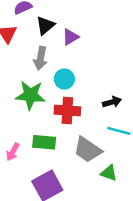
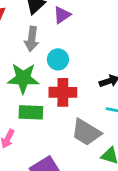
green rectangle: (44, 142) -> (31, 112), moved

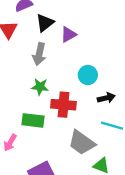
cyan circle: (58, 59) -> (88, 75), moved
green star: (23, 78) -> (40, 87), moved, size x0.6

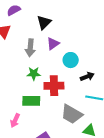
black triangle: (45, 23) -> (44, 22), moved
purple triangle: (68, 34) -> (53, 44), moved

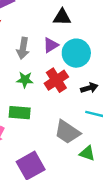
black triangle: (44, 22) -> (62, 17), moved, turned 42
cyan circle: (71, 60) -> (76, 53), moved, size x1.5
red cross: (54, 86) -> (56, 80), moved, turned -36

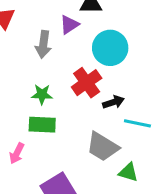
purple triangle: (51, 45) -> (69, 25), moved
green star: (25, 80) -> (42, 94), moved
black arrow: (89, 88) -> (113, 102), moved

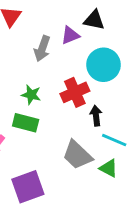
black arrow: (113, 102) -> (96, 116), turned -90
green triangle: (128, 172) -> (109, 168), moved

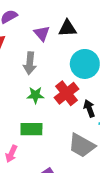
purple triangle: (70, 35) -> (42, 33), moved, turned -35
green star: (31, 95) -> (35, 95), moved

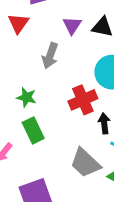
green star: (35, 95) -> (26, 97), moved
green rectangle: (31, 129) -> (33, 130), turned 50

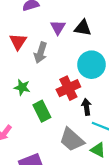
red triangle: (18, 23) -> (18, 42), moved
green rectangle: (33, 130) -> (42, 111), moved

